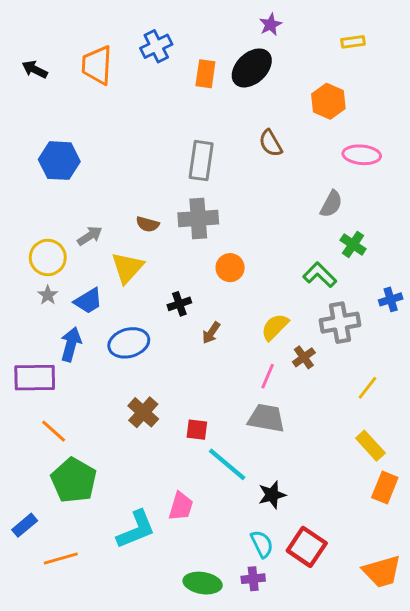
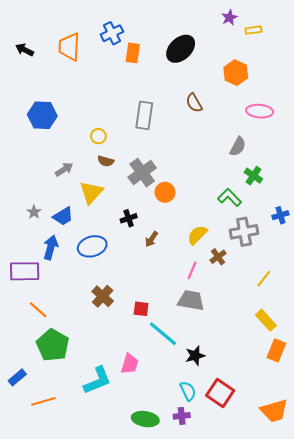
purple star: (271, 25) -> (229, 18), moved
orange rectangle: (205, 74) -> (133, 53), moved
gray cross: (198, 218) -> (142, 173), moved, turned -32
yellow circle: (48, 258) -> (98, 136), moved, size x0.6

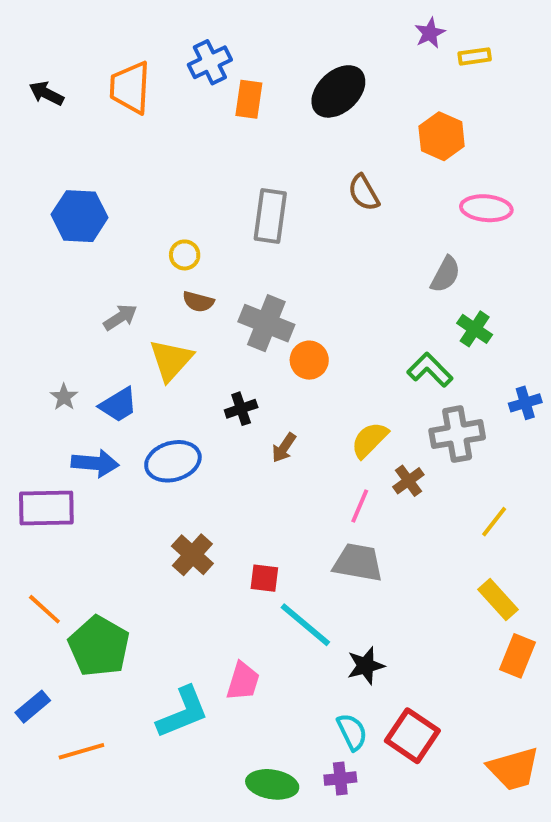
gray cross: (142, 173) -> (266, 323), turned -32
blue arrow: (51, 247) -> (95, 463), turned 80
orange line: (38, 310) -> (44, 609), moved

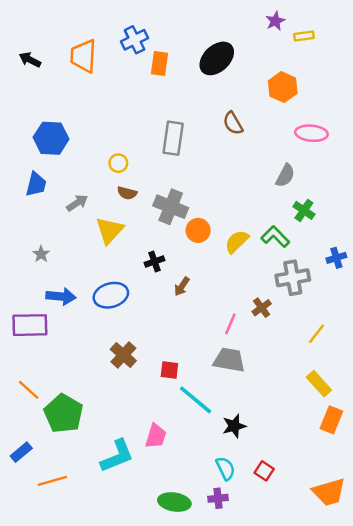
blue trapezoid: (118, 405) -> (36, 184), moved, turned -45
yellow semicircle: (370, 440) -> (237, 242), moved
red square: (412, 736) -> (264, 471), size x0.6

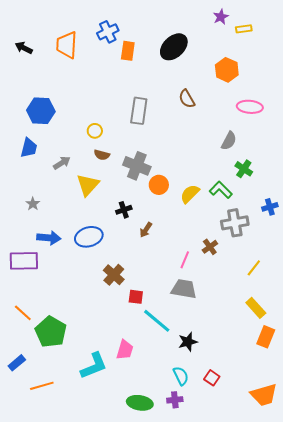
brown cross: (123, 355) -> (114, 275), moved

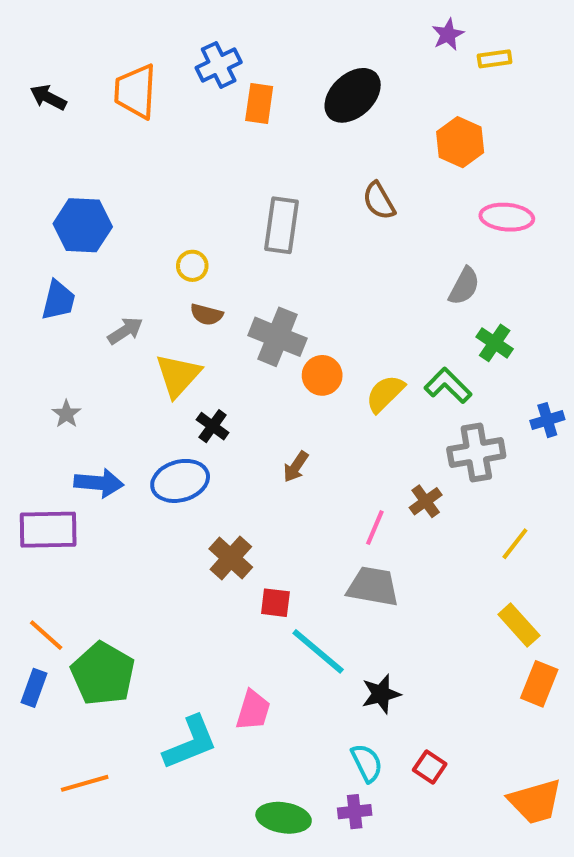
black cross: (124, 210) -> (213, 426), moved, turned -35
blue rectangle: (17, 363) -> (34, 688), moved, turned -30

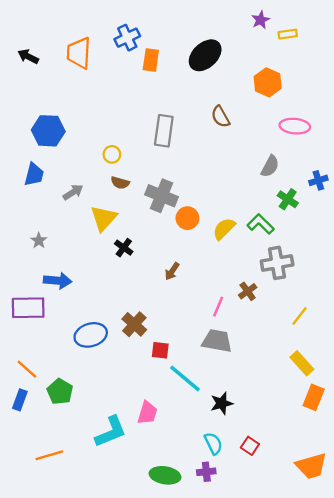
blue cross: (547, 420) -> (318, 180), moved
blue ellipse: (180, 481) -> (91, 335), moved
green pentagon: (103, 674) -> (60, 392), size x0.7

